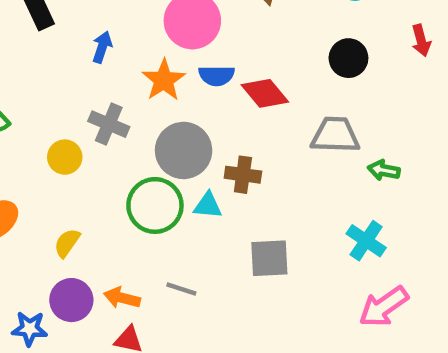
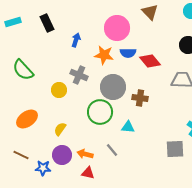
orange star: (164, 80) -> (104, 55), turned -30
cyan triangle: (208, 205) -> (128, 127), moved
gray square: (269, 258) -> (175, 149), moved
gray line: (181, 289) -> (112, 150), turned 32

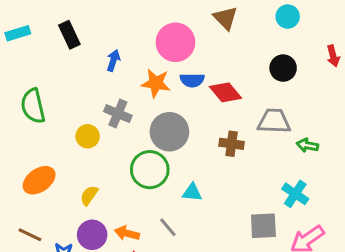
green semicircle: (23, 70) -> (33, 106), turned 30
brown cross: (140, 98) -> (232, 144), moved

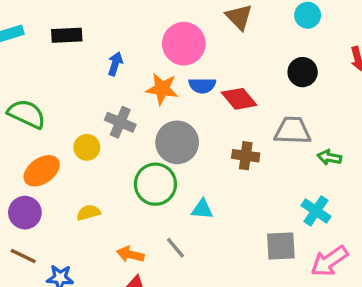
black rectangle: (69, 35) -> (67, 35), turned -68
green semicircle: (33, 106) -> (27, 114), turned 128
orange ellipse: (39, 180) -> (42, 171), moved
yellow semicircle: (89, 195) -> (88, 213), turned 40
purple circle: (92, 235) -> (25, 213), moved

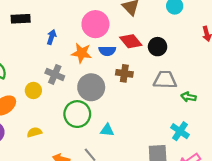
black circle: (303, 72) -> (158, 47), moved
red diamond: (239, 99) -> (131, 41), moved
brown cross: (246, 156) -> (124, 73), moved

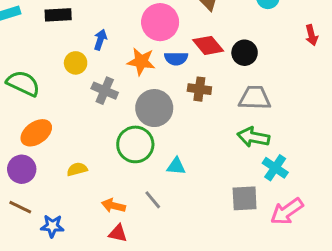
yellow circle: (33, 90) -> (76, 63), moved
green arrow: (189, 97) -> (253, 137), moved, size x1.5

